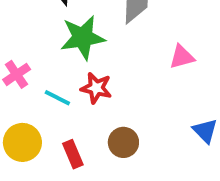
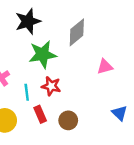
cyan line: (57, 98) -> (27, 92), turned 56
red rectangle: (73, 154) -> (40, 114), moved

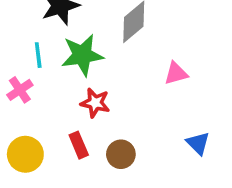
cyan line: (27, 92) -> (38, 55), moved

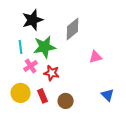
pink cross: (20, 90) -> (31, 66), moved
yellow circle: (25, 154) -> (21, 93), moved

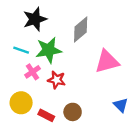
cyan line: (21, 47) -> (21, 50), turned -64
pink triangle: (96, 57) -> (107, 62), size x1.6
red rectangle: (43, 96) -> (46, 115), moved, turned -40

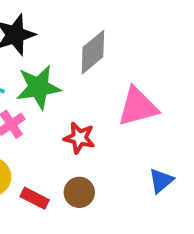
red star: (57, 80) -> (79, 138), moved
blue triangle: (121, 105) -> (161, 181), turned 35

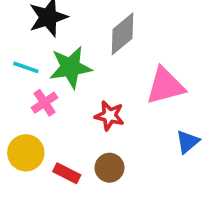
blue triangle: (161, 181) -> (188, 142), moved

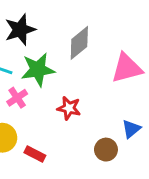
pink triangle: (165, 86) -> (127, 68), moved
brown circle: (109, 168) -> (106, 150), moved

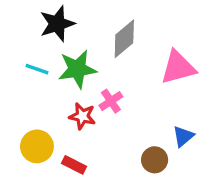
pink cross: (17, 98) -> (111, 101), moved
red star: (69, 108) -> (82, 116), moved

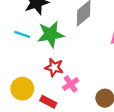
pink cross: (111, 101) -> (71, 84), moved

